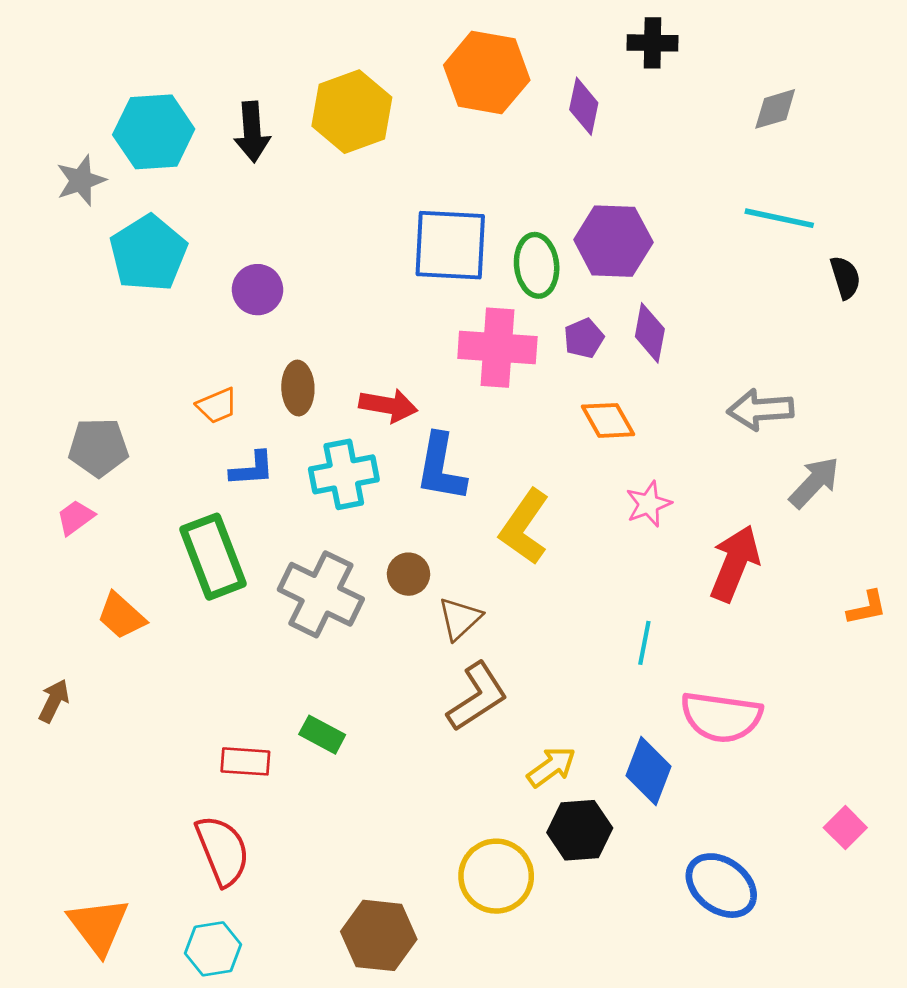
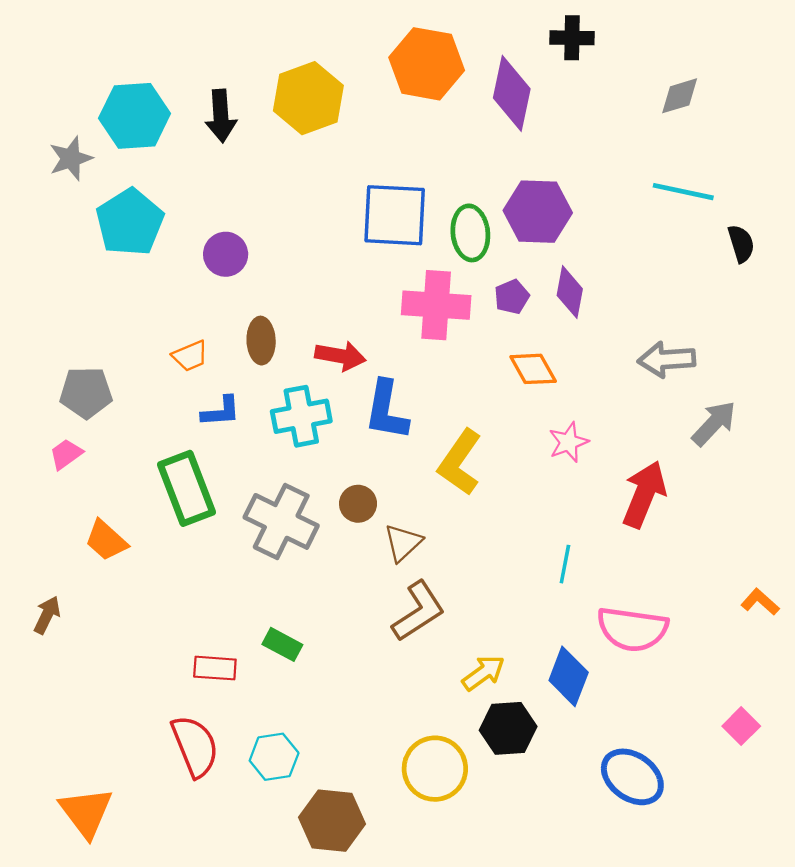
purple diamond: (584, 106) -> (512, 93), size x1.5
orange L-shape: (867, 608) -> (760, 602), moved, turned -126
cyan hexagon: (213, 949) -> (274, 757), moved

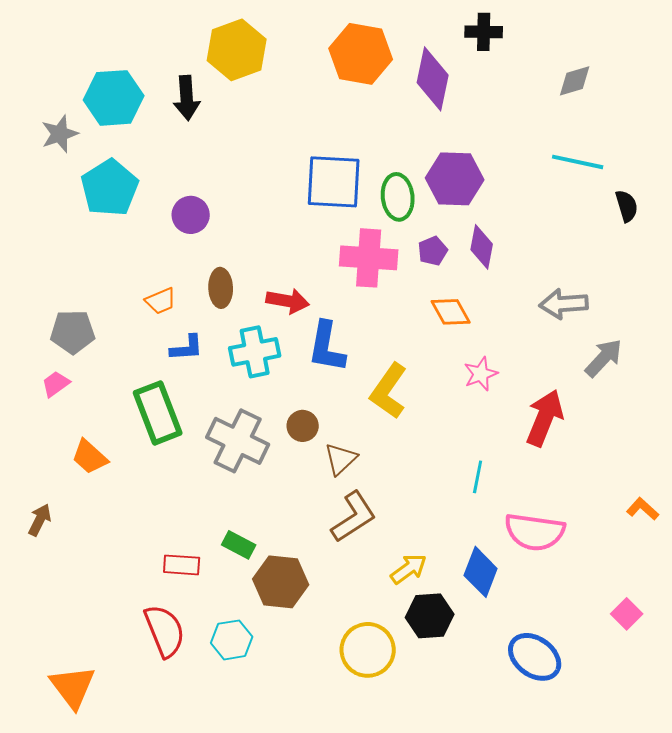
yellow hexagon: (308, 98) -> (237, 50), moved
brown hexagon: (332, 821) -> (281, 582), moved

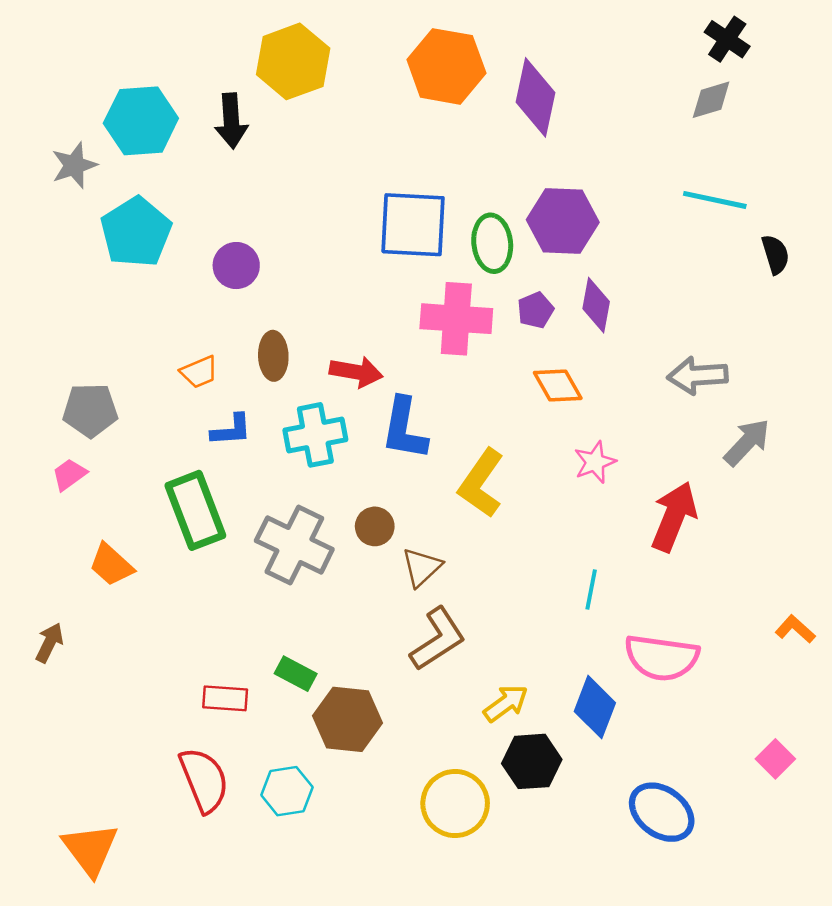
black cross: (484, 32) -> (727, 39), moved, turned 33

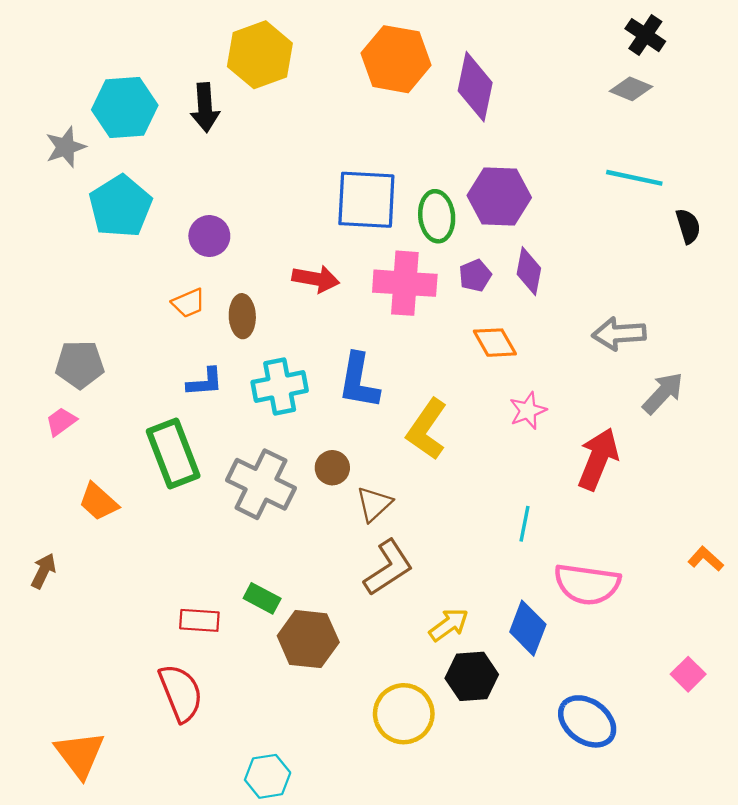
gray diamond: (711, 100) -> (631, 89), turned 39
orange trapezoid: (199, 372) -> (188, 303), moved
red arrow: (356, 372) -> (316, 279), moved
cyan hexagon: (287, 791) -> (268, 776), moved

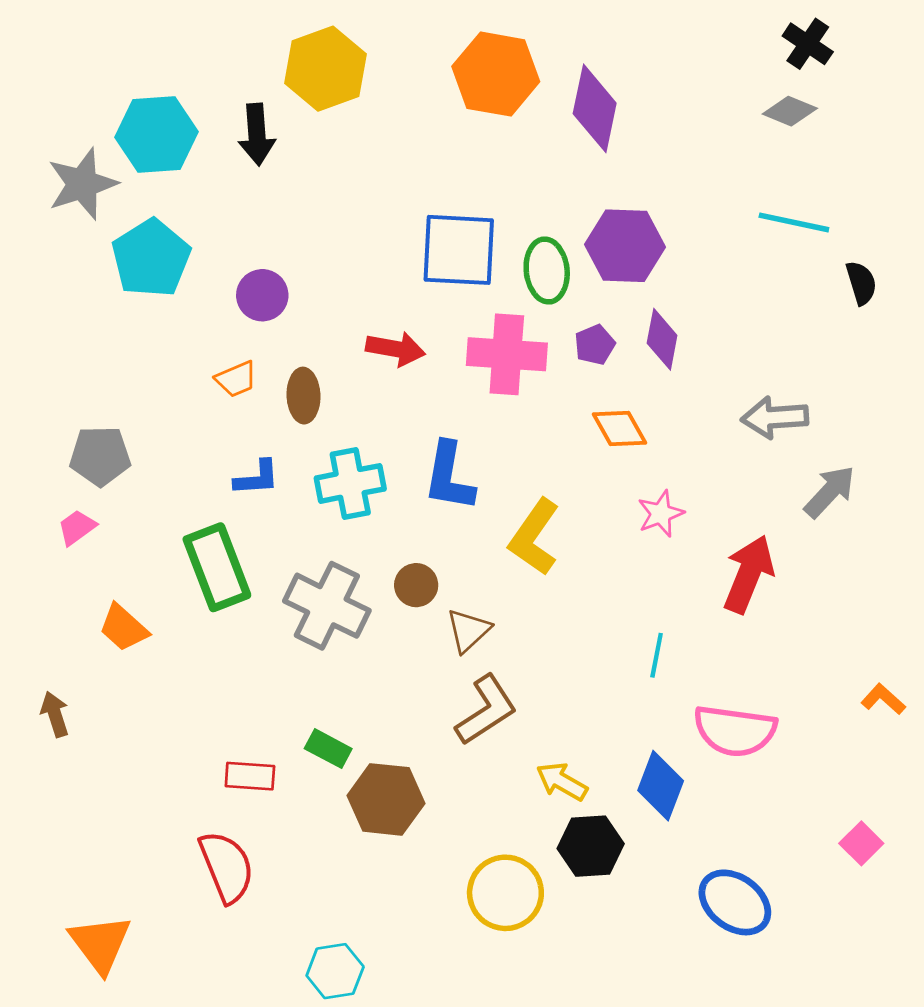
gray star: (65, 147) -> (82, 184), size x1.4
brown arrow: (44, 571) -> (55, 714), turned -44
yellow arrow: (449, 625) -> (562, 782), turned -114

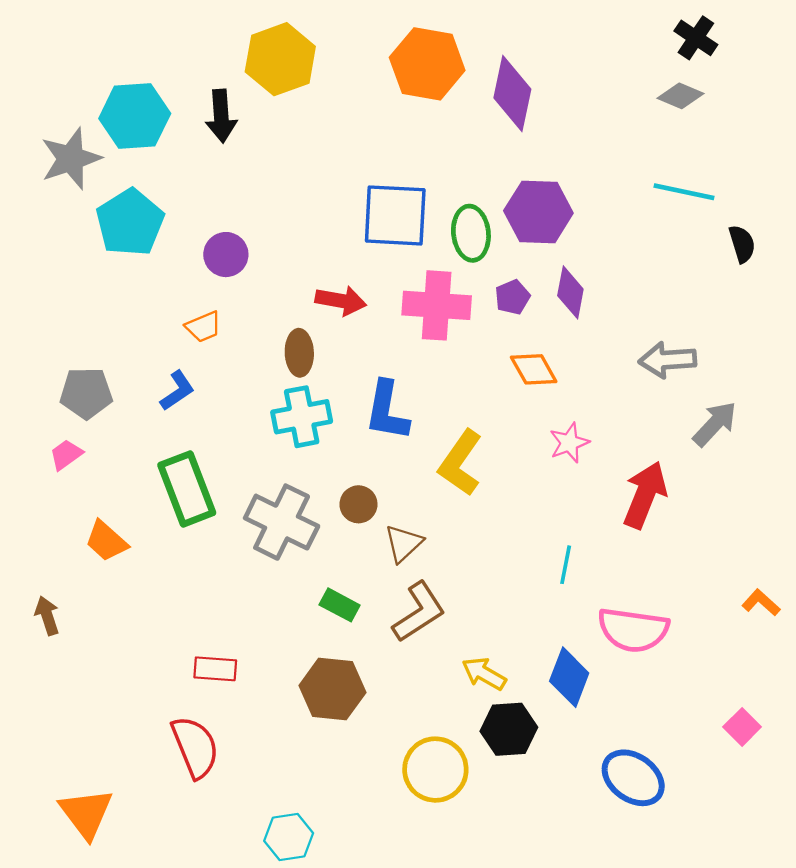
brown ellipse: (303, 396) -> (299, 353), moved
blue L-shape: (257, 478) -> (177, 391), moved, turned -30
green rectangle: (328, 749) -> (340, 605), moved

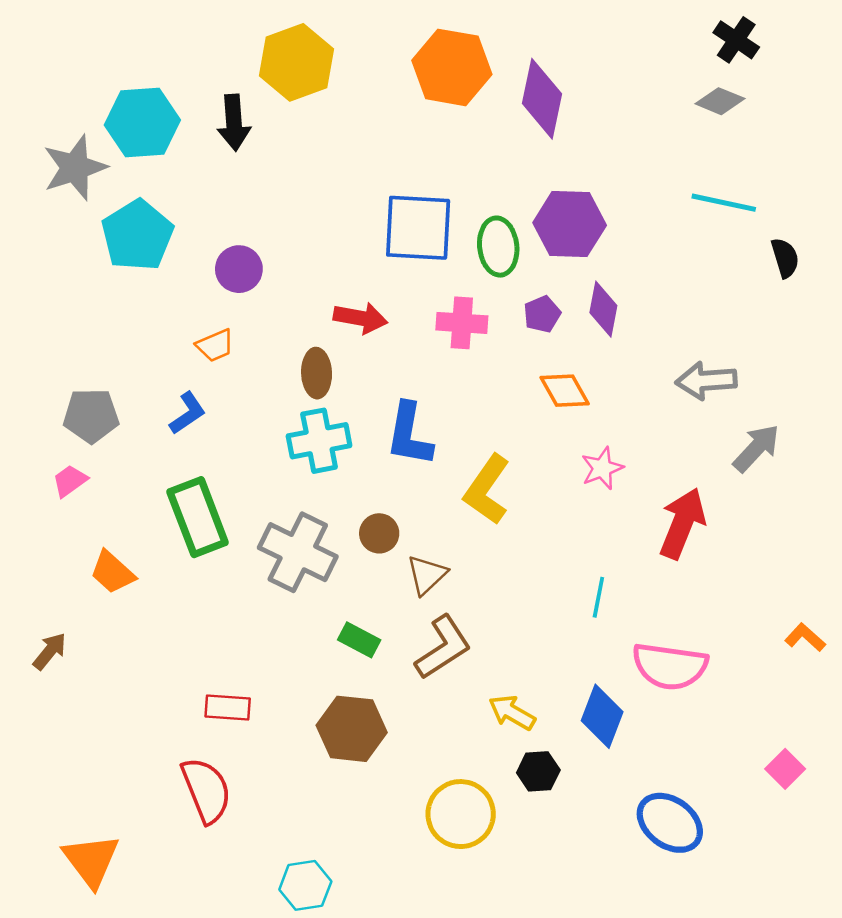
pink cross: (437, 305) -> (462, 323), size x0.7
brown arrow: (47, 616) -> (50, 651), turned 57
black hexagon: (509, 729) -> (538, 771), size x0.7

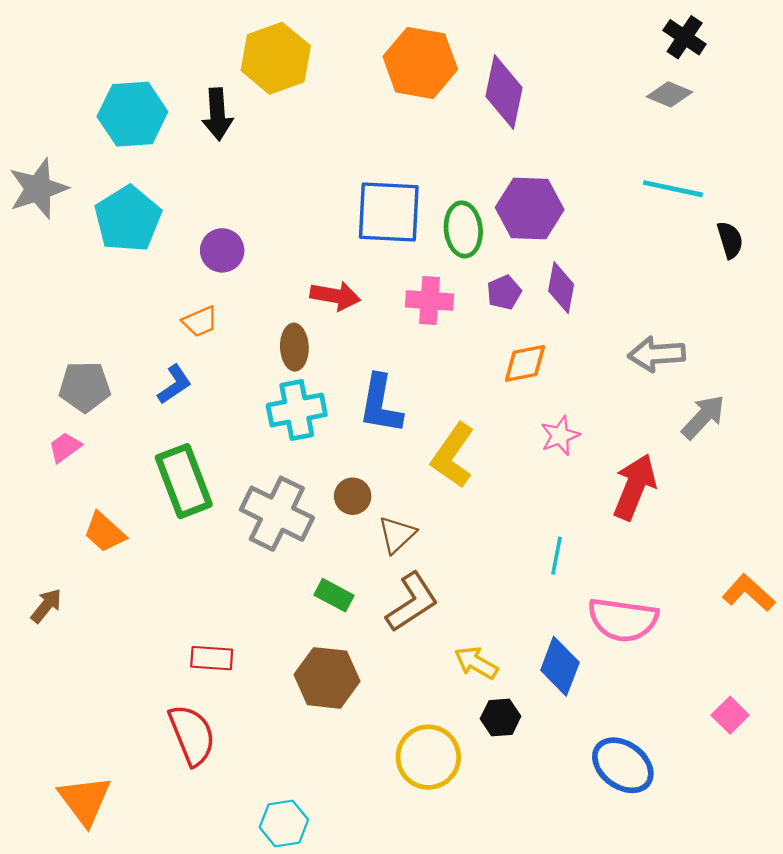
gray star: (75, 168) -> (38, 189), moved
orange diamond: (565, 391) -> (525, 363), turned -72
orange L-shape: (805, 637) -> (749, 593), size x1.4

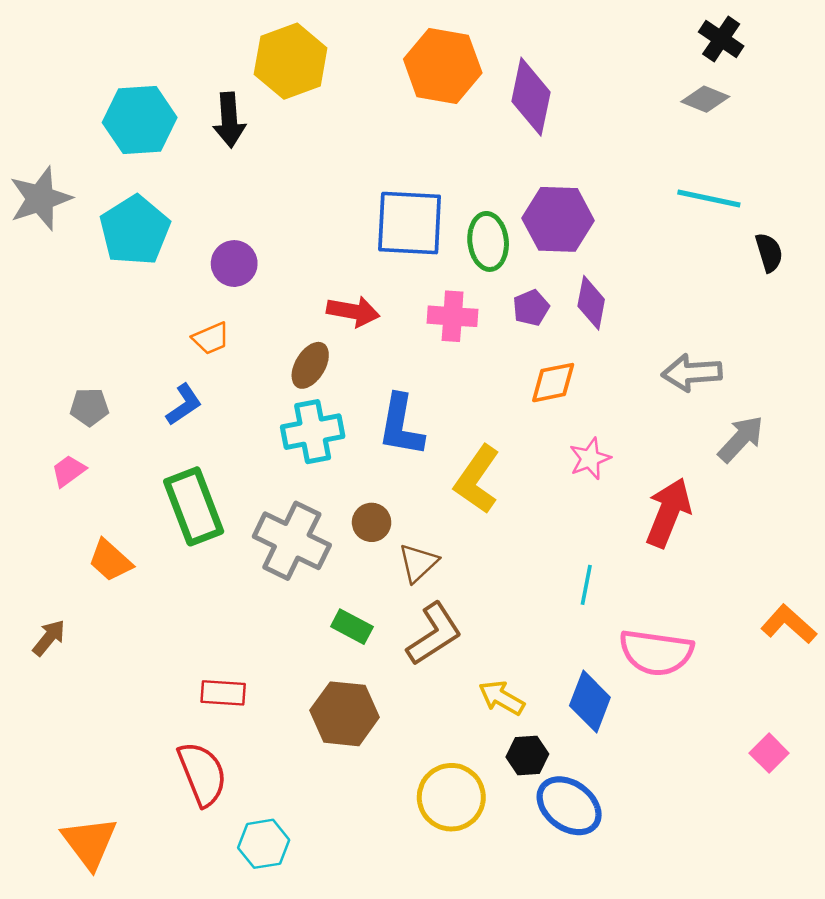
brown ellipse: (294, 347) -> (310, 365), turned 33
gray pentagon: (85, 387) -> (89, 407), size x0.7
blue ellipse: (623, 765) -> (569, 806), moved
cyan hexagon: (284, 823) -> (264, 844), moved

